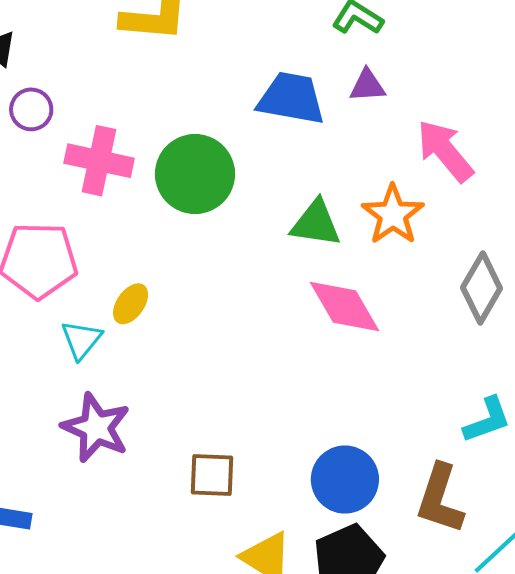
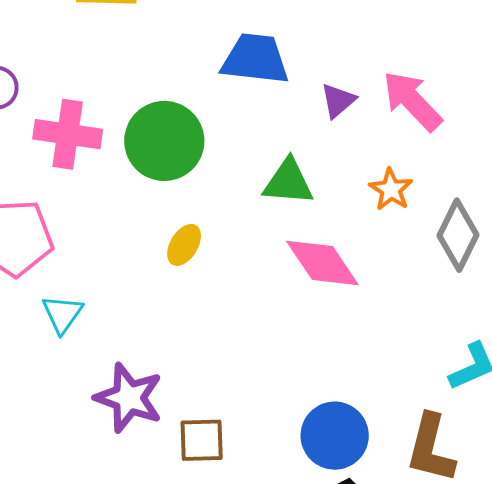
purple triangle: (367, 86) -> (338, 101), moved, turned -33
orange star: (393, 215) -> (391, 189), moved, size x0.7
yellow ellipse: (131, 304) -> (184, 245), moved
purple star: (96, 428) -> (129, 398), moved

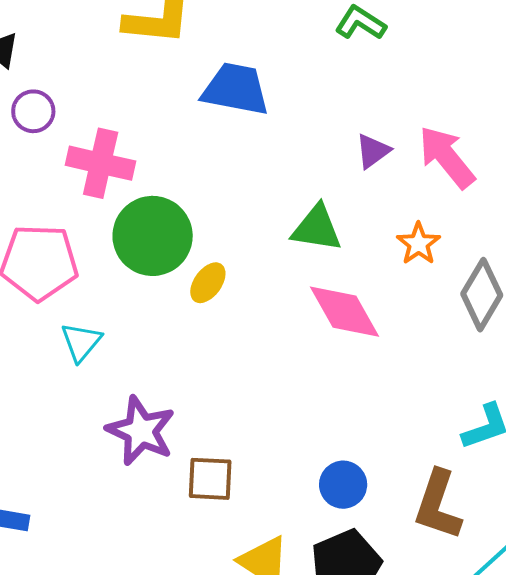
blue trapezoid: (255, 59) -> (236, 89), moved
green circle: (164, 141) -> (153, 236), moved
blue circle: (335, 436) -> (343, 485), size x0.7

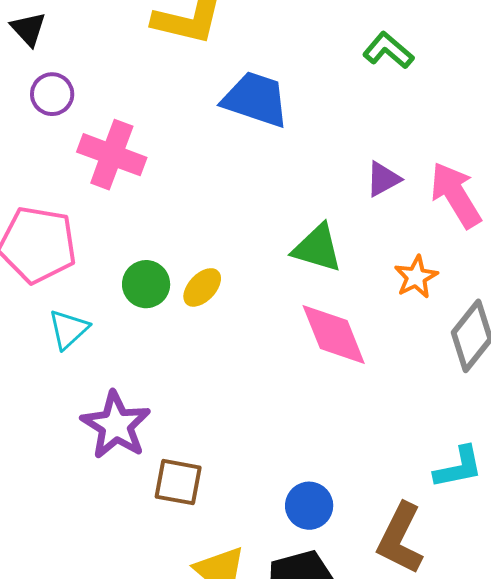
green circle: (153, 236) -> (146, 284), moved, size x0.6

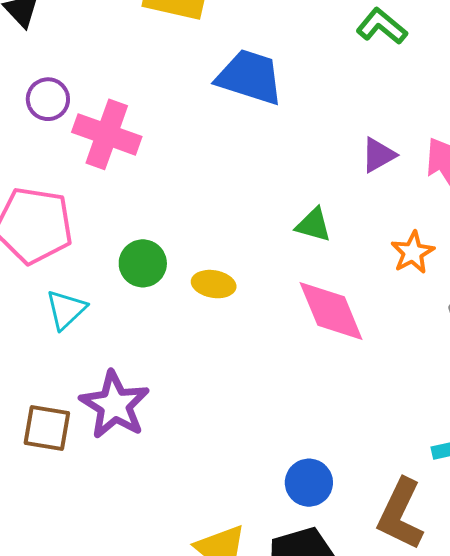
purple circle: (52, 94) -> (48, 99), moved
green triangle: (317, 248) -> (313, 225), size x0.7
yellow ellipse: (202, 287) -> (214, 284), moved, turned 57
brown square: (178, 482) -> (47, 428), moved

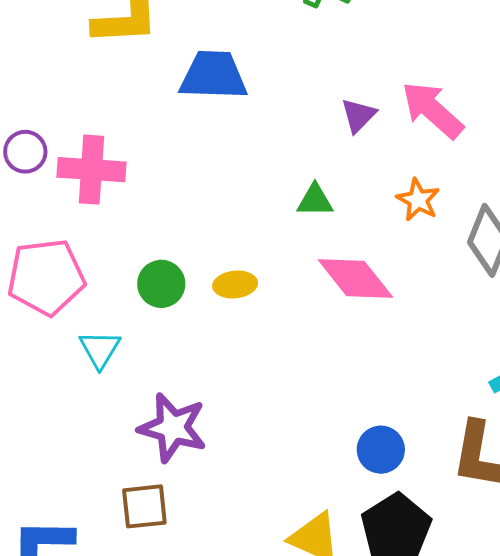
brown square: (47, 428) -> (144, 506), moved

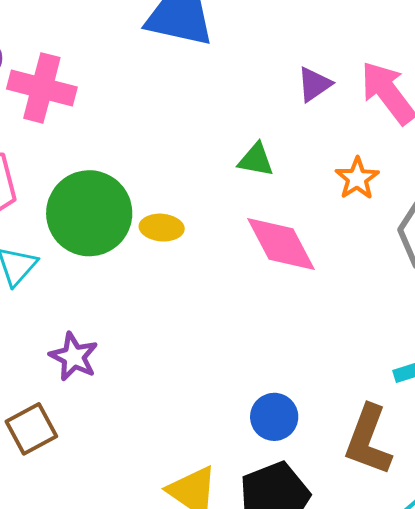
green circle: (161, 284) -> (89, 213), size x1.8
purple star: (173, 428) -> (74, 357), size x0.7
brown square: (144, 506) -> (31, 429), turned -33

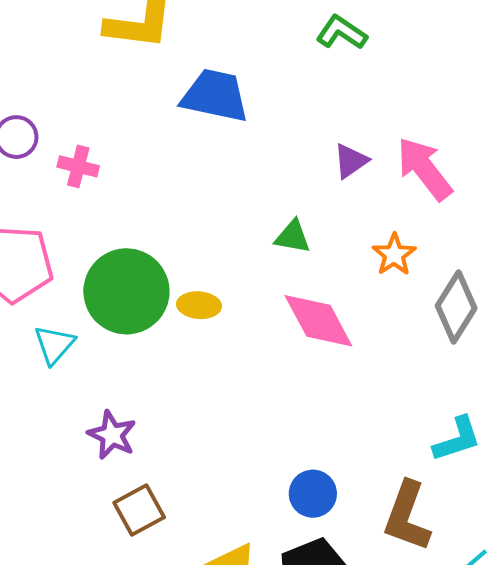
pink cross: (42, 88) -> (78, 166), size x0.6
brown square: (31, 429) -> (139, 510), moved

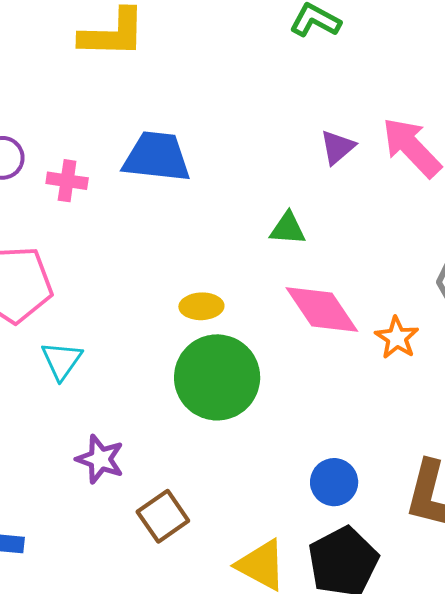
blue trapezoid: (215, 96) -> (157, 157), moved
orange star: (394, 255) -> (397, 338), moved
green circle: (126, 291) -> (217, 377), moved
purple star: (112, 435) -> (100, 459), moved

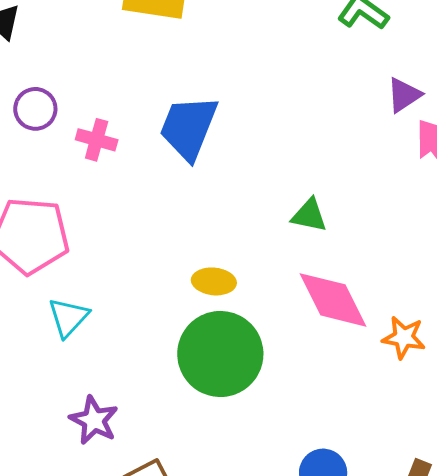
purple triangle: (337, 147) -> (404, 95), moved
blue trapezoid: (157, 157) -> (188, 128), turned -82
orange star: (397, 338) -> (404, 337), turned -30

